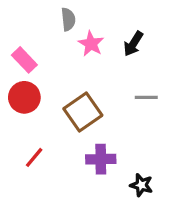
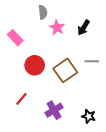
red circle: (24, 97) -> (35, 65), moved
brown square: (83, 112) -> (65, 70), moved
purple cross: (101, 159) -> (54, 110), moved, turned -30

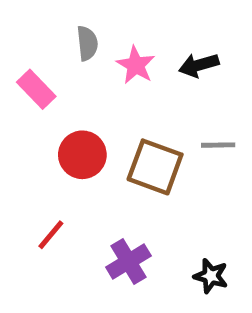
gray semicircle: (43, 12) -> (87, 43), moved
black arrow: (84, 28) -> (199, 65), turned 42
brown square: (65, 70) -> (155, 167), turned -35

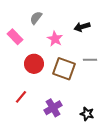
gray semicircle: (87, 43) -> (36, 18), turned -136
pink star: (136, 65) -> (55, 39), moved

